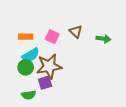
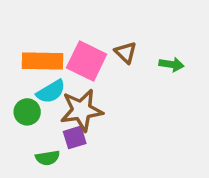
orange rectangle: (26, 37) -> (42, 61), size x1.6
pink square: (52, 37) -> (87, 61), size x1.6
green circle: (26, 67) -> (27, 112), moved

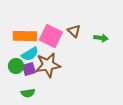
purple square: (75, 137) -> (29, 69), moved

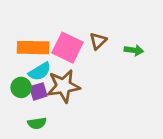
brown triangle: (74, 31) -> (98, 41), turned 32

